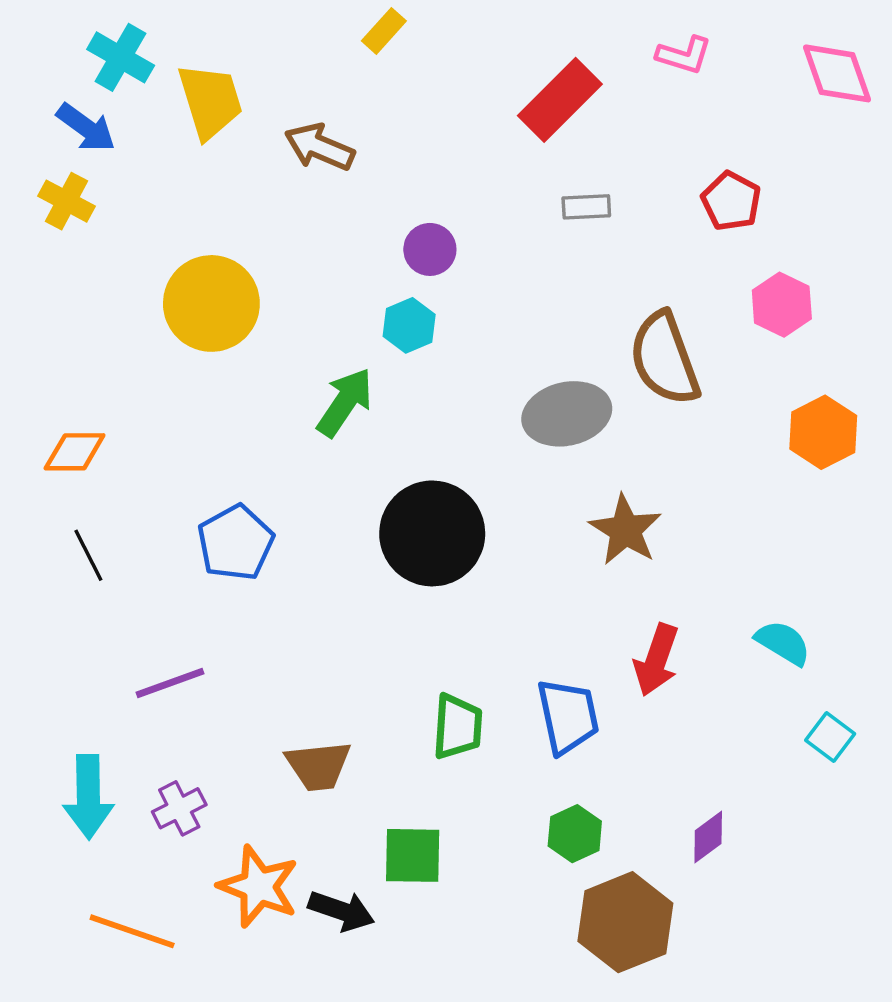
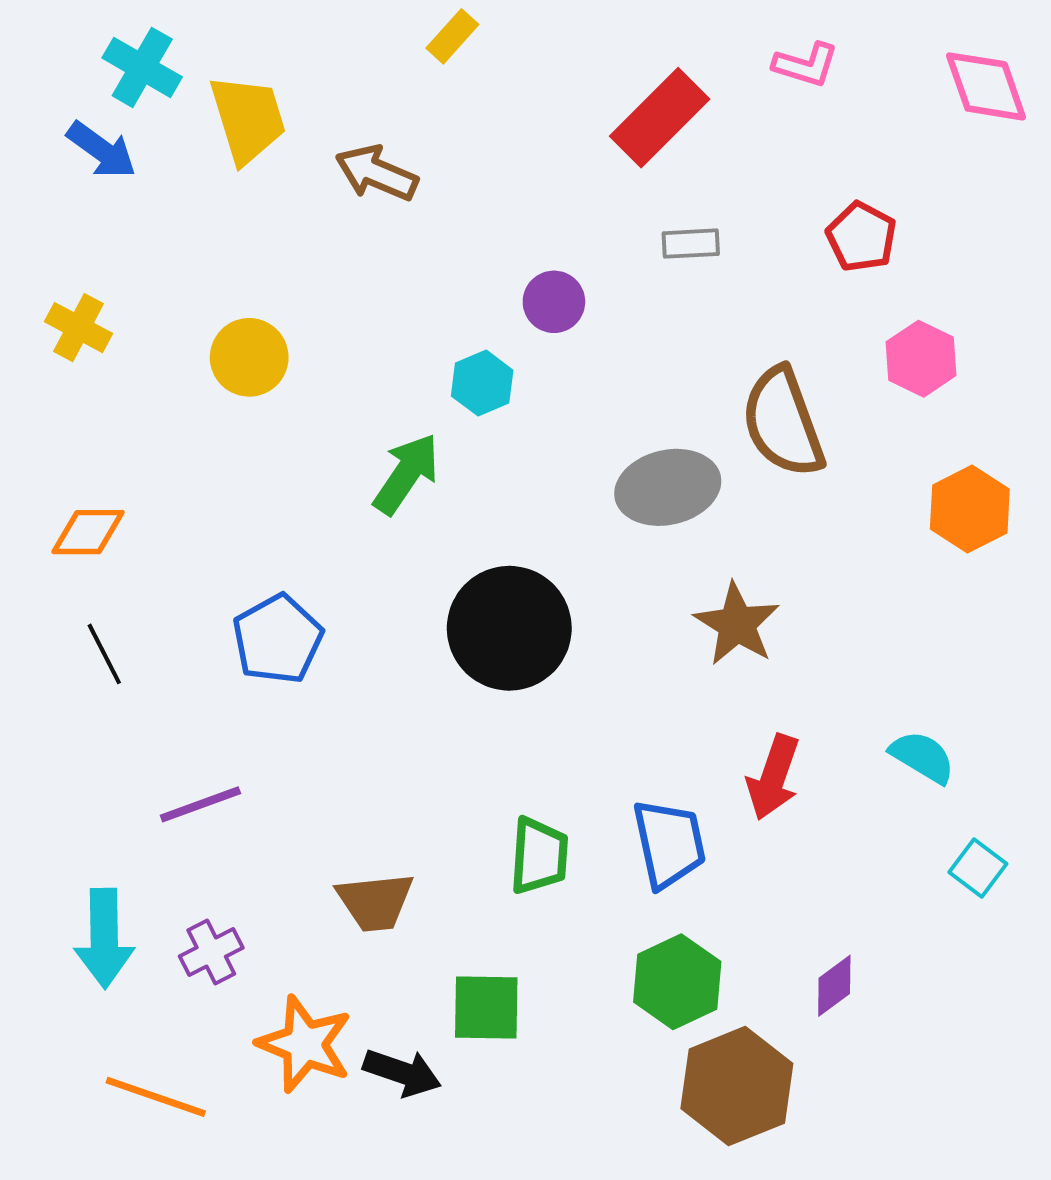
yellow cross: (67, 201) -> (79, 328), moved
purple circle: (430, 249) -> (554, 302), moved
yellow circle: (211, 303) -> (249, 357), size x0.7
green hexagon: (575, 834) -> (677, 982), size x1.4

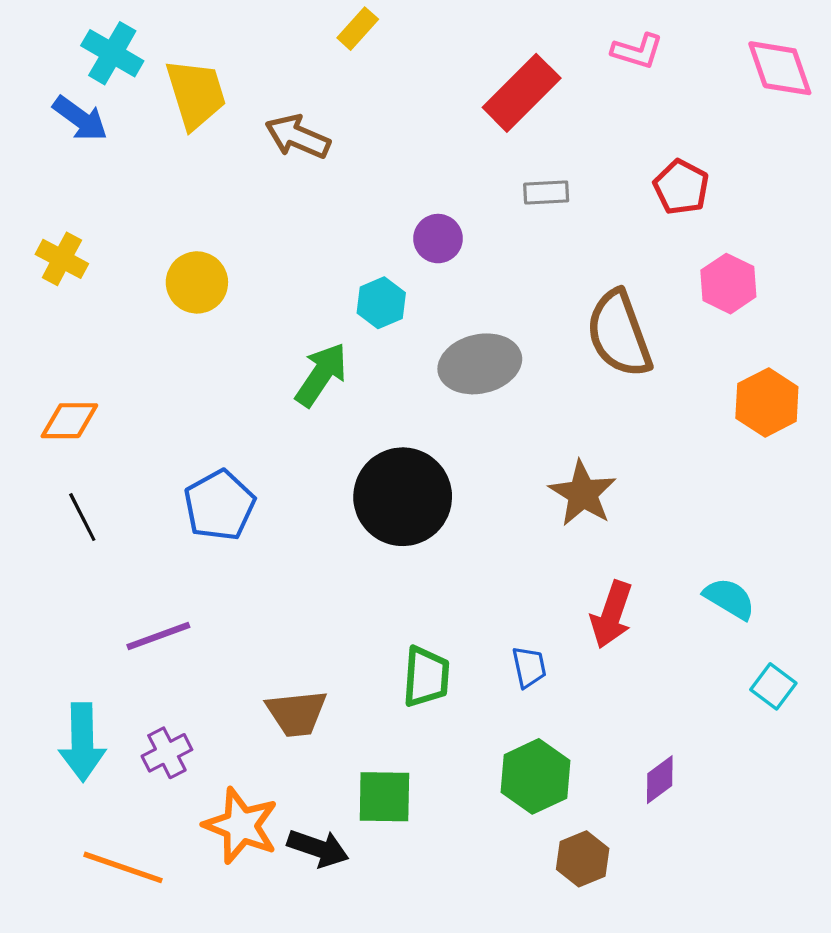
gray ellipse: (668, 487) -> (480, 364), moved
blue trapezoid: (669, 844) -> (529, 667), size x0.6
brown hexagon: (737, 1086) -> (583, 859), size x0.6

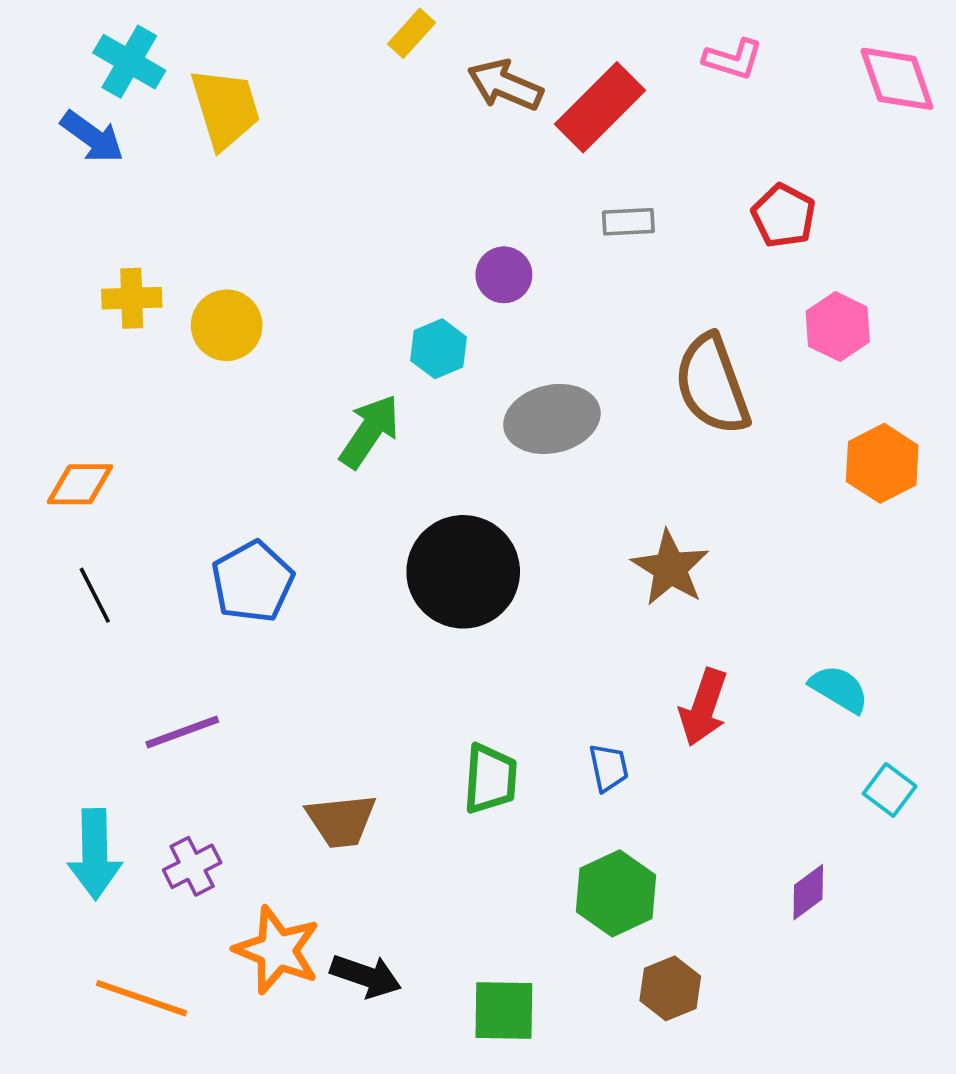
brown arrow: (298, 137) -> (505, 85), moved
yellow cross: (62, 259) -> (132, 298), moved, turned -30
purple diamond: (660, 780) -> (808, 892), moved
green square: (384, 797) -> (504, 1010), moved

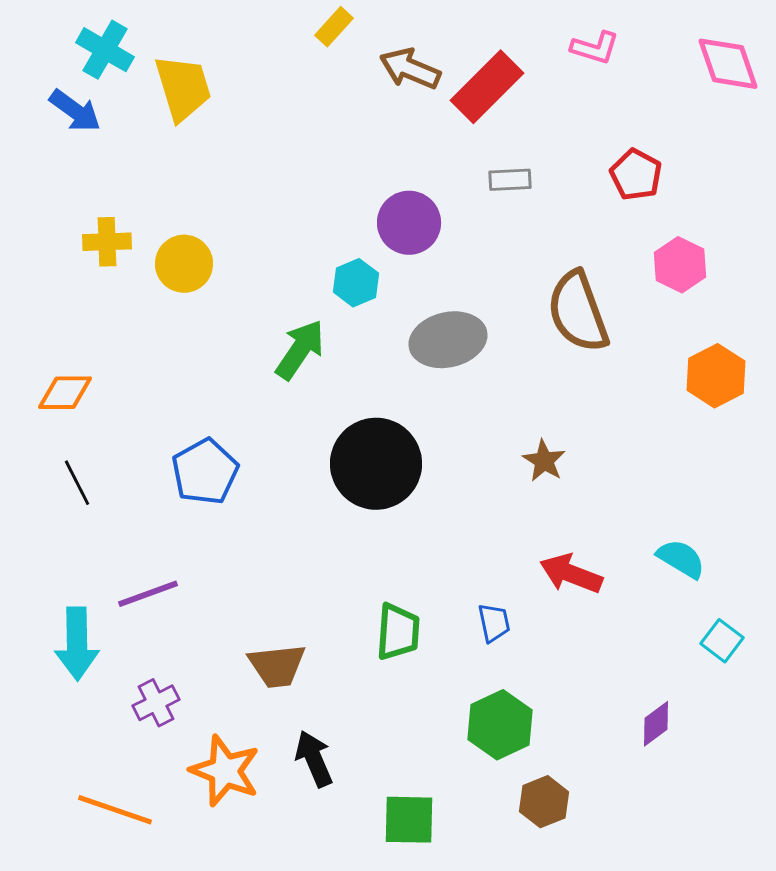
purple circle: (504, 275) -> (409, 223), size x1.4
brown star: (670, 568) -> (544, 461), size x0.7
red arrow: (704, 707) -> (571, 574), turned 92
cyan arrow: (95, 854) -> (77, 644), moved
black arrow: (366, 976) -> (314, 759), moved, turned -132

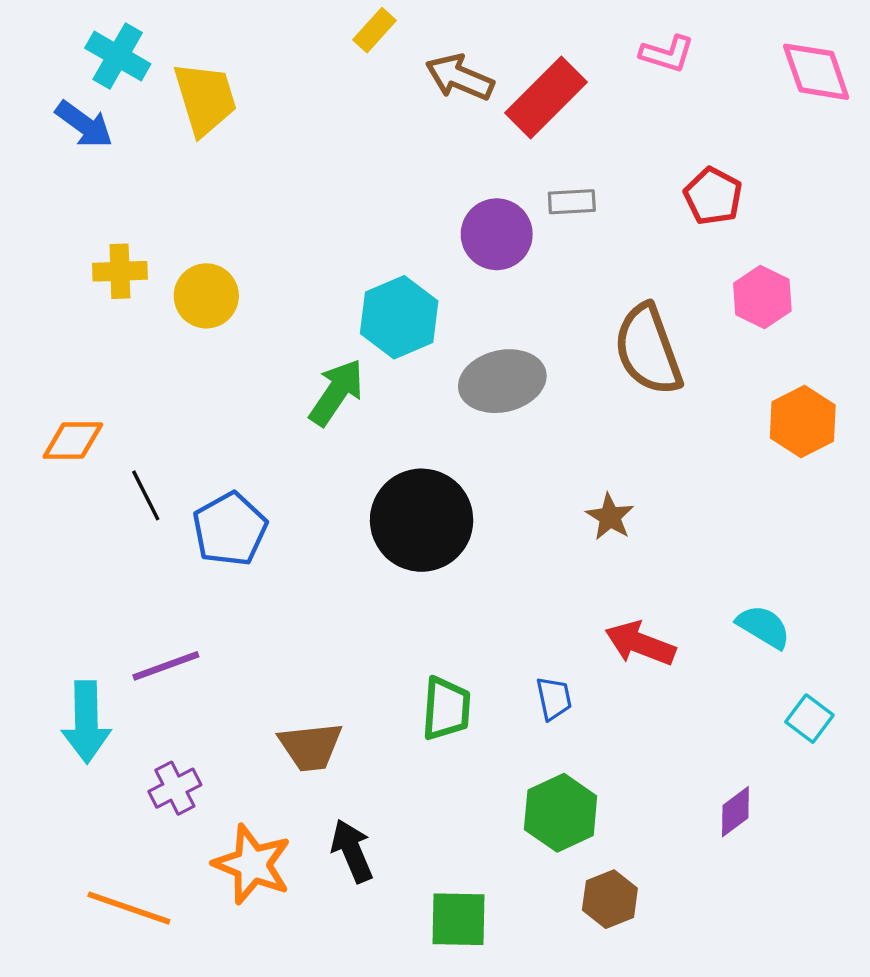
purple circle: (409, 223) -> (497, 234), moved
cyan hexagon: (356, 283) -> (399, 317), size x1.5
black line: (77, 483) -> (146, 495), moved

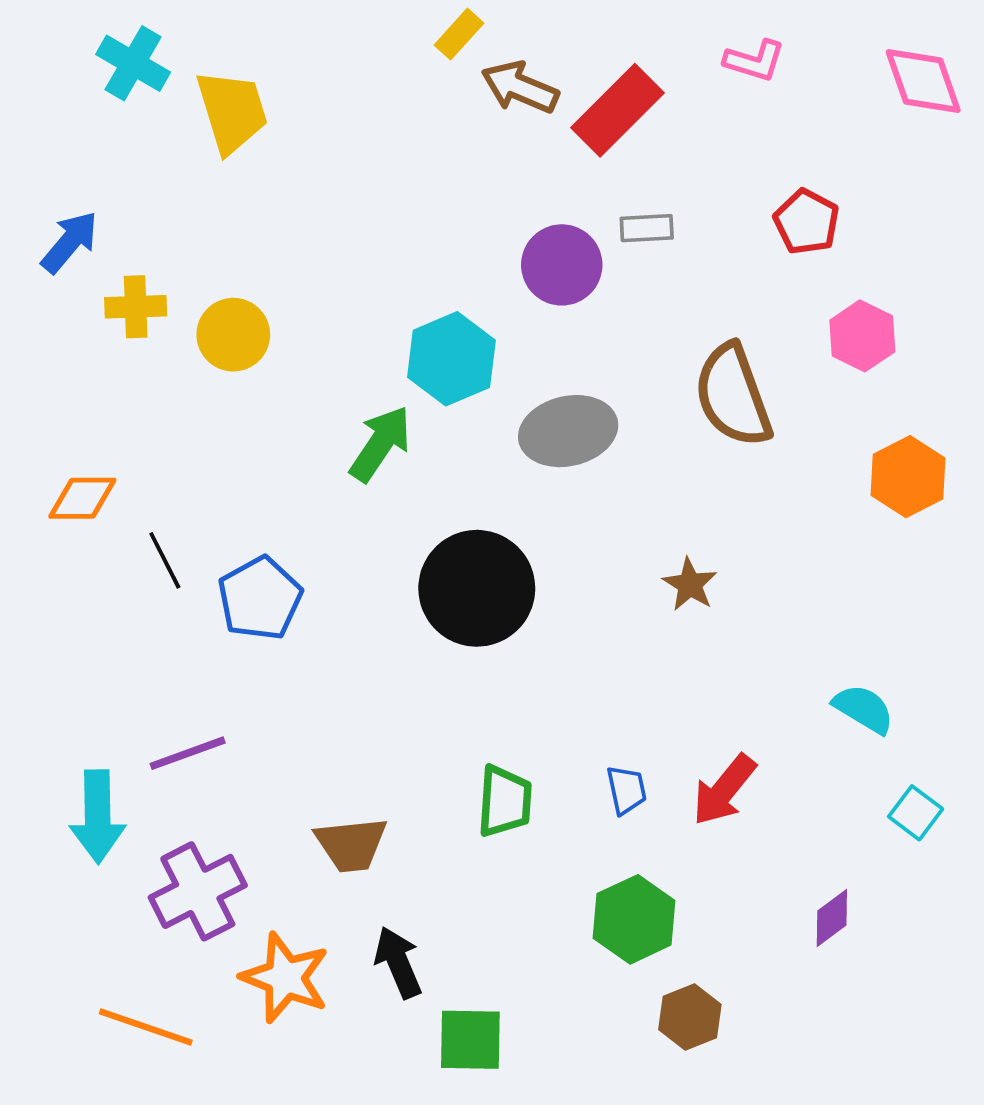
yellow rectangle: (374, 30) -> (459, 34), moved
blue arrow: (84, 124) -> (70, 242), moved, turned -86
red arrow: (640, 643) -> (724, 790), moved, turned -72
purple cross: (175, 788) -> (198, 891), size x1.6
green square: (459, 919) -> (470, 1040), moved

